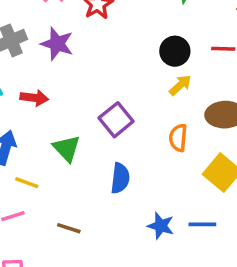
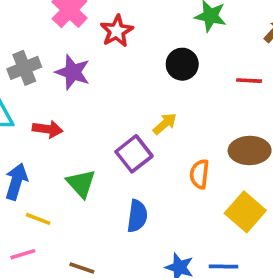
black circle: (175, 51) -> (182, 64), moved
yellow arrow: (180, 85) -> (165, 124), moved

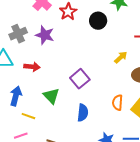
black circle: (182, 64) -> (98, 21), moved
yellow arrow: (165, 124) -> (121, 57), moved
orange semicircle: (199, 174) -> (117, 103), moved

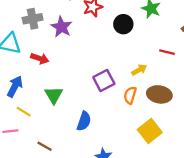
purple square: (80, 79) -> (104, 81), moved
orange semicircle: (117, 103) -> (130, 95), moved

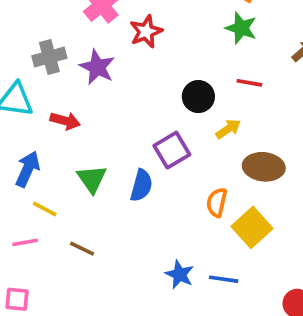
black circle: (123, 24) -> (198, 97), moved
red line: (167, 52) -> (249, 83), moved
orange semicircle: (130, 95) -> (217, 202), moved
blue semicircle: (84, 121) -> (141, 185), moved
brown line: (45, 146) -> (82, 249), moved

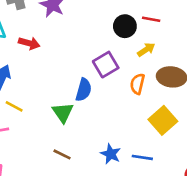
red line: (249, 83) -> (151, 19), moved
green triangle: (92, 179) -> (63, 112), moved
orange semicircle: (217, 202) -> (137, 84), moved
brown line: (82, 249) -> (62, 154), moved

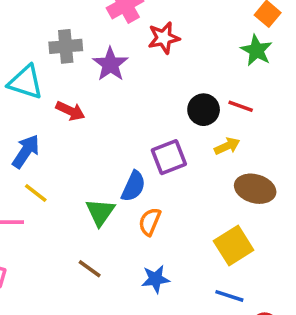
orange semicircle: (137, 84) -> (150, 222), moved
blue star: (111, 154) -> (155, 279), turned 30
blue line: (142, 157) -> (229, 296), moved

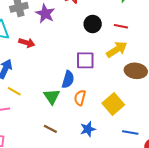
black circle: (204, 110) -> (93, 24), moved
yellow arrow: (227, 146) -> (117, 49), size x1.5
purple square: (169, 157) -> (85, 60), turned 30
yellow square: (234, 246) -> (113, 104), moved

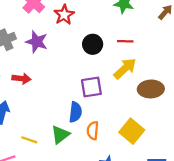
yellow line: (14, 91) -> (29, 140), moved
green triangle: (52, 97) -> (60, 135), turned 36

